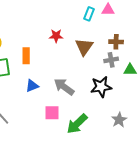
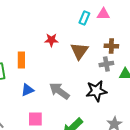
pink square: (52, 113) -> (35, 119), moved

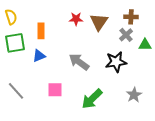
red star: (51, 40) -> (76, 19), moved
gray cross: (106, 64) -> (126, 35), turned -32
blue triangle: (27, 90) -> (39, 56), moved

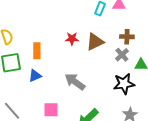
brown triangle: (99, 22) -> (95, 42), turned 30
black star: (116, 62) -> (124, 84), moved

